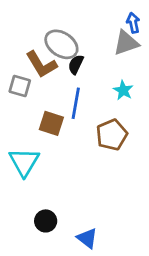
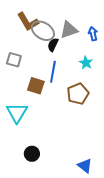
blue arrow: (133, 23) -> (93, 34), moved
gray triangle: (126, 43) -> (69, 30), moved
brown L-shape: (41, 64) -> (28, 22), moved
blue triangle: (87, 238) -> (85, 166), moved

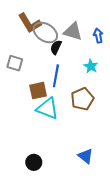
gray triangle: (69, 30) -> (73, 31), turned 36
brown square: (36, 86) -> (38, 91), turned -30
cyan triangle: (17, 113) -> (48, 109), moved, turned -40
blue triangle: (85, 166) -> (86, 156), moved

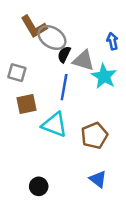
gray triangle: (73, 31) -> (83, 61), moved
cyan star: (91, 66) -> (104, 76), size x1.5
brown square: (38, 91) -> (27, 104), moved
brown pentagon: (82, 99) -> (94, 136), moved

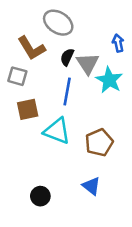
brown L-shape: (34, 27) -> (31, 48), moved
gray ellipse: (52, 38) -> (58, 23), moved
gray triangle: (83, 61) -> (88, 63), turned 40
blue triangle: (98, 179) -> (91, 186), moved

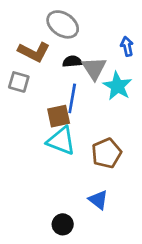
brown L-shape: (31, 48) -> (34, 52), turned -32
black semicircle: (67, 57) -> (72, 61), turned 60
brown square: (28, 109) -> (59, 116), moved
black circle: (40, 196) -> (63, 224), moved

